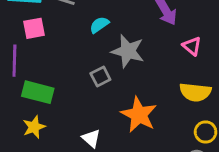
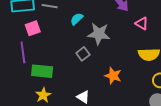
orange star: (139, 115) -> (113, 76), size x0.7

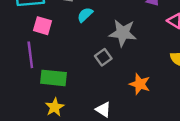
cyan semicircle: (77, 19) -> (85, 15), moved
pink square: (33, 28) -> (42, 26), turned 35

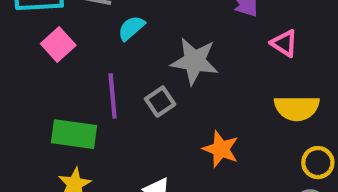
pink square: (42, 26) -> (58, 44), turned 30
purple line: (30, 55) -> (113, 96), moved

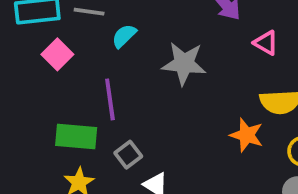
gray square: (160, 102) -> (128, 155), moved
orange star: (221, 149) -> (247, 135), moved

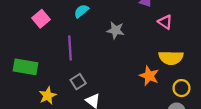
gray star: (184, 63) -> (116, 30), size x0.7
green rectangle: (76, 136) -> (25, 67), moved

